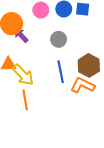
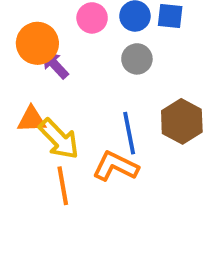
gray circle: (59, 39) -> (137, 59), moved
orange L-shape: (83, 85) -> (115, 166), moved

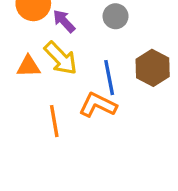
purple arrow: (55, 65) -> (64, 21), moved
yellow arrow: (59, 139) -> (61, 58), moved

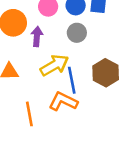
purple arrow: (64, 21) -> (37, 37), turned 48
yellow arrow: (61, 58) -> (54, 65), moved, turned -76

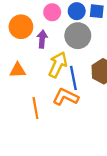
gray circle: (77, 33) -> (78, 36), size x1.5
yellow arrow: (54, 65) -> (58, 65), turned -35

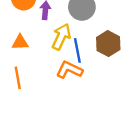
orange line: (35, 108) -> (18, 78), moved

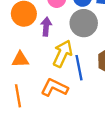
orange L-shape: (69, 70) -> (54, 88), moved

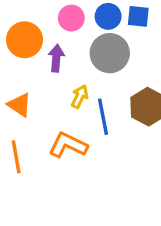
yellow arrow: (63, 54) -> (80, 97), size x0.6
orange triangle: (20, 59) -> (19, 105), turned 36

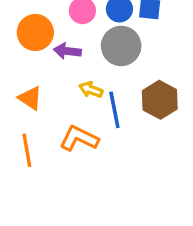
purple arrow: (56, 58) -> (67, 51), turned -88
yellow arrow: (80, 97) -> (91, 90), turned -95

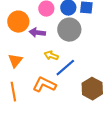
orange triangle: (30, 98) -> (15, 61), turned 35
brown hexagon: (160, 100) -> (92, 89), moved
blue line: (114, 110) -> (65, 68), turned 60

